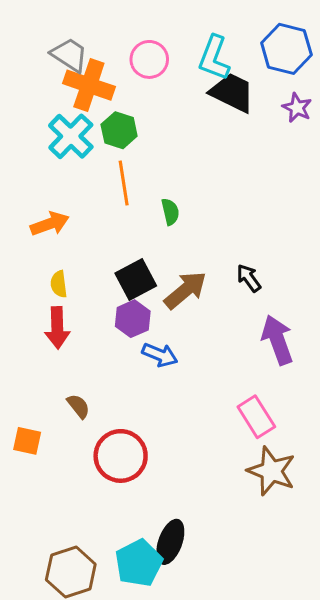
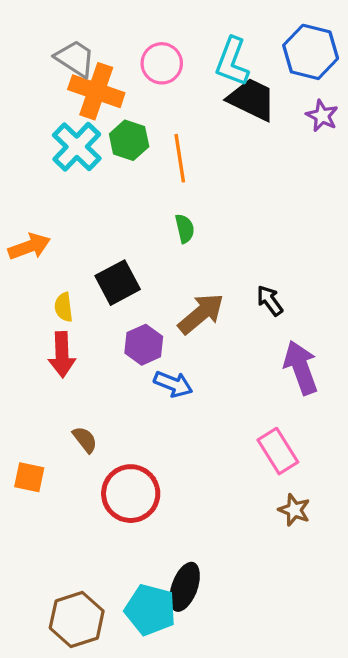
orange line: (124, 183) -> (180, 158), moved
orange arrow: (50, 224) -> (29, 247), moved
black square: (136, 280) -> (118, 283), moved
brown star: (271, 471) -> (294, 510), size x0.6
cyan pentagon: (139, 563) -> (150, 610), turned -30

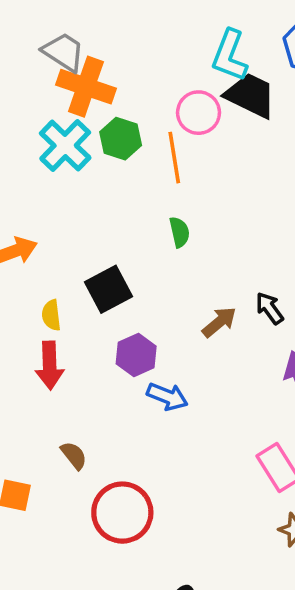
pink circle: (162, 63) -> (199, 113), moved
brown arrow: (201, 314) -> (219, 322), moved, size x0.7

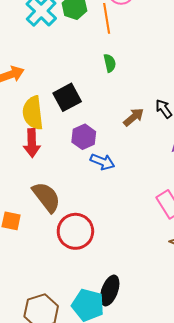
yellow semicircle: (51, 315) -> (33, 113), size x1.8
brown semicircle: (74, 455) -> (46, 197), size x1.8

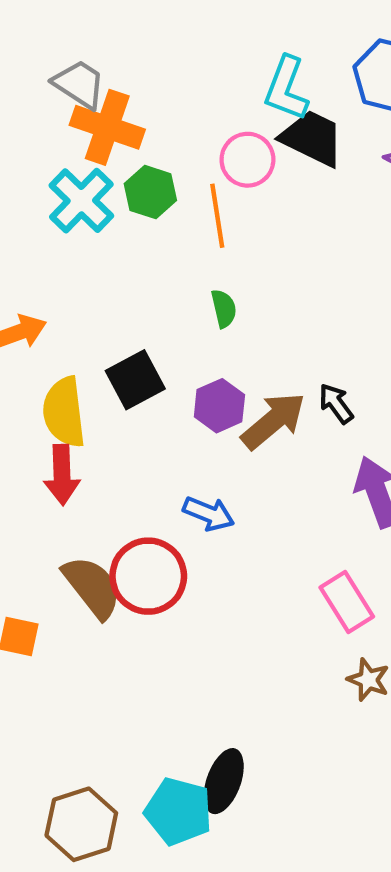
brown arrow: (134, 117) -> (273, 421), size x1.5
purple hexagon: (84, 137) -> (219, 406), moved
red circle: (75, 231) -> (148, 576), moved

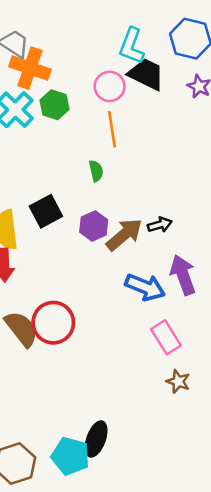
orange line: (217, 216) -> (112, 129), moved
black arrow: (336, 404) -> (160, 225), turned 110
blue arrow: (209, 514) -> (145, 287), moved, size x1.4

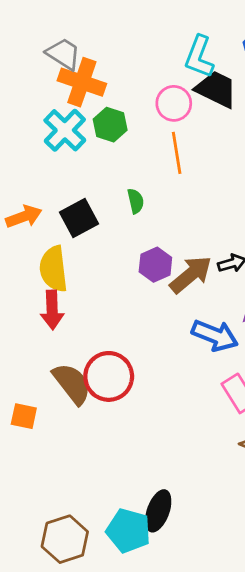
green semicircle: (96, 171) -> (136, 201), moved
black square: (46, 211) -> (79, 218), moved

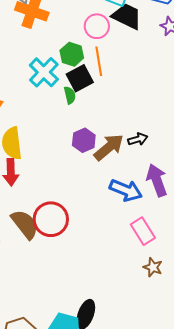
green hexagon: (110, 125) -> (72, 54), moved
cyan cross: (65, 130) -> (44, 72), moved
black square: (79, 218) -> (80, 78), moved

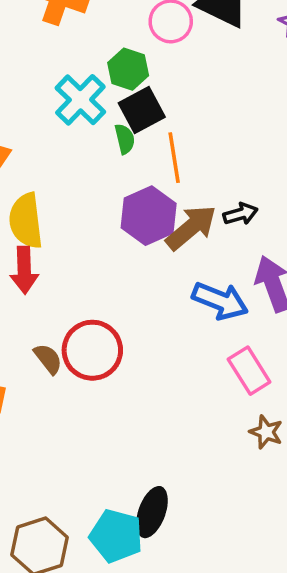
orange line: (99, 61) -> (174, 158), moved
purple hexagon: (84, 140) -> (149, 216), size x1.4
brown semicircle: (25, 224) -> (48, 359), size x0.6

